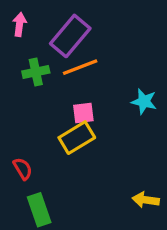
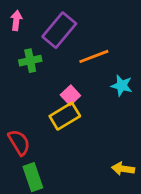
orange line: (80, 67) -> (94, 56), moved
pink square: (83, 113) -> (70, 95), turned -36
red semicircle: (23, 169) -> (19, 142), size x1.4

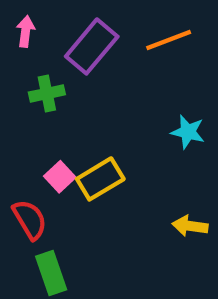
orange line: (94, 56) -> (169, 40), moved
pink square: (70, 95) -> (60, 177), moved
yellow arrow: (123, 169) -> (190, 226), moved

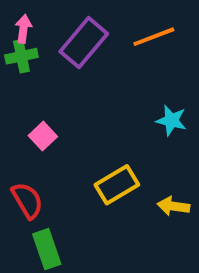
green cross: (47, 93) -> (21, 56), moved
pink square: (60, 177) -> (43, 136), moved
yellow rectangle: (100, 179) -> (117, 185), moved

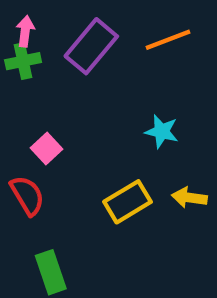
cyan star: (171, 120) -> (162, 131), moved
red semicircle: (27, 200) -> (27, 195), moved
yellow arrow: (173, 206) -> (189, 198), moved

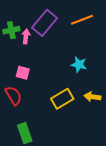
pink arrow: (25, 31) -> (26, 36), moved
pink square: (47, 149) -> (23, 73), turned -32

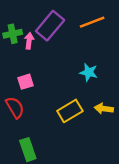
pink square: (23, 73) -> (25, 82), turned -32

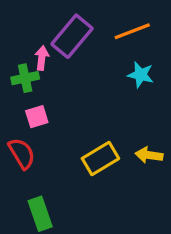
green cross: (13, 34) -> (25, 78), moved
cyan star: (89, 72) -> (141, 75), moved

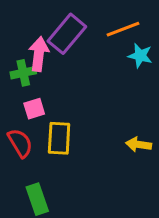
pink arrow: (42, 58) -> (39, 54), size x1.5
cyan star: (141, 75) -> (140, 56), moved
yellow rectangle: (100, 158) -> (59, 138), moved, turned -56

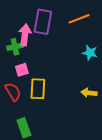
purple rectangle: (67, 34) -> (43, 22), turned -30
cyan star: (140, 56) -> (90, 53), moved

